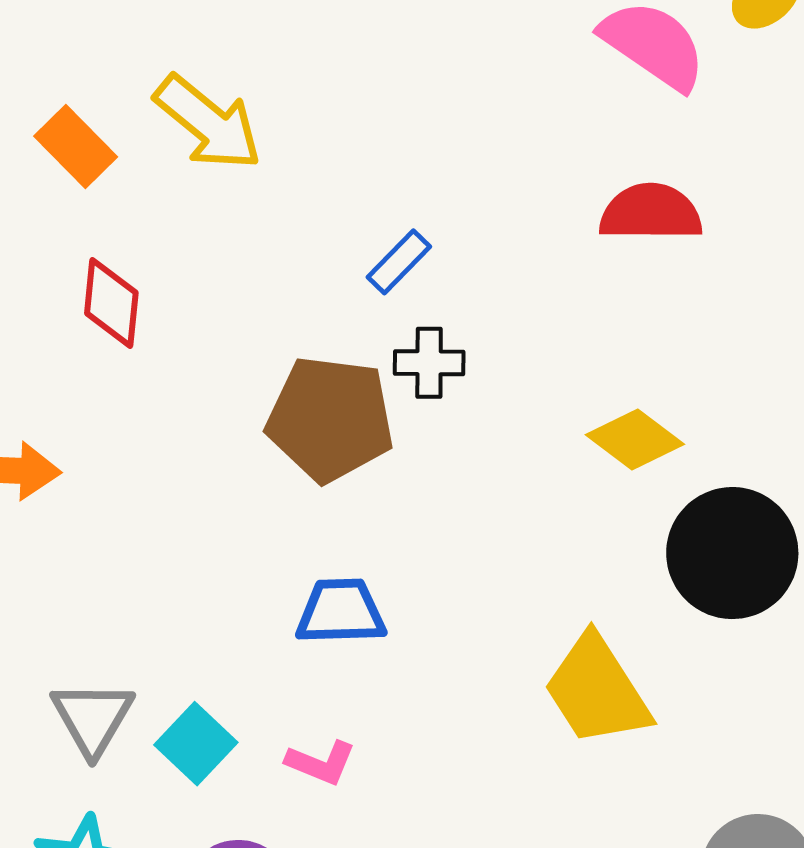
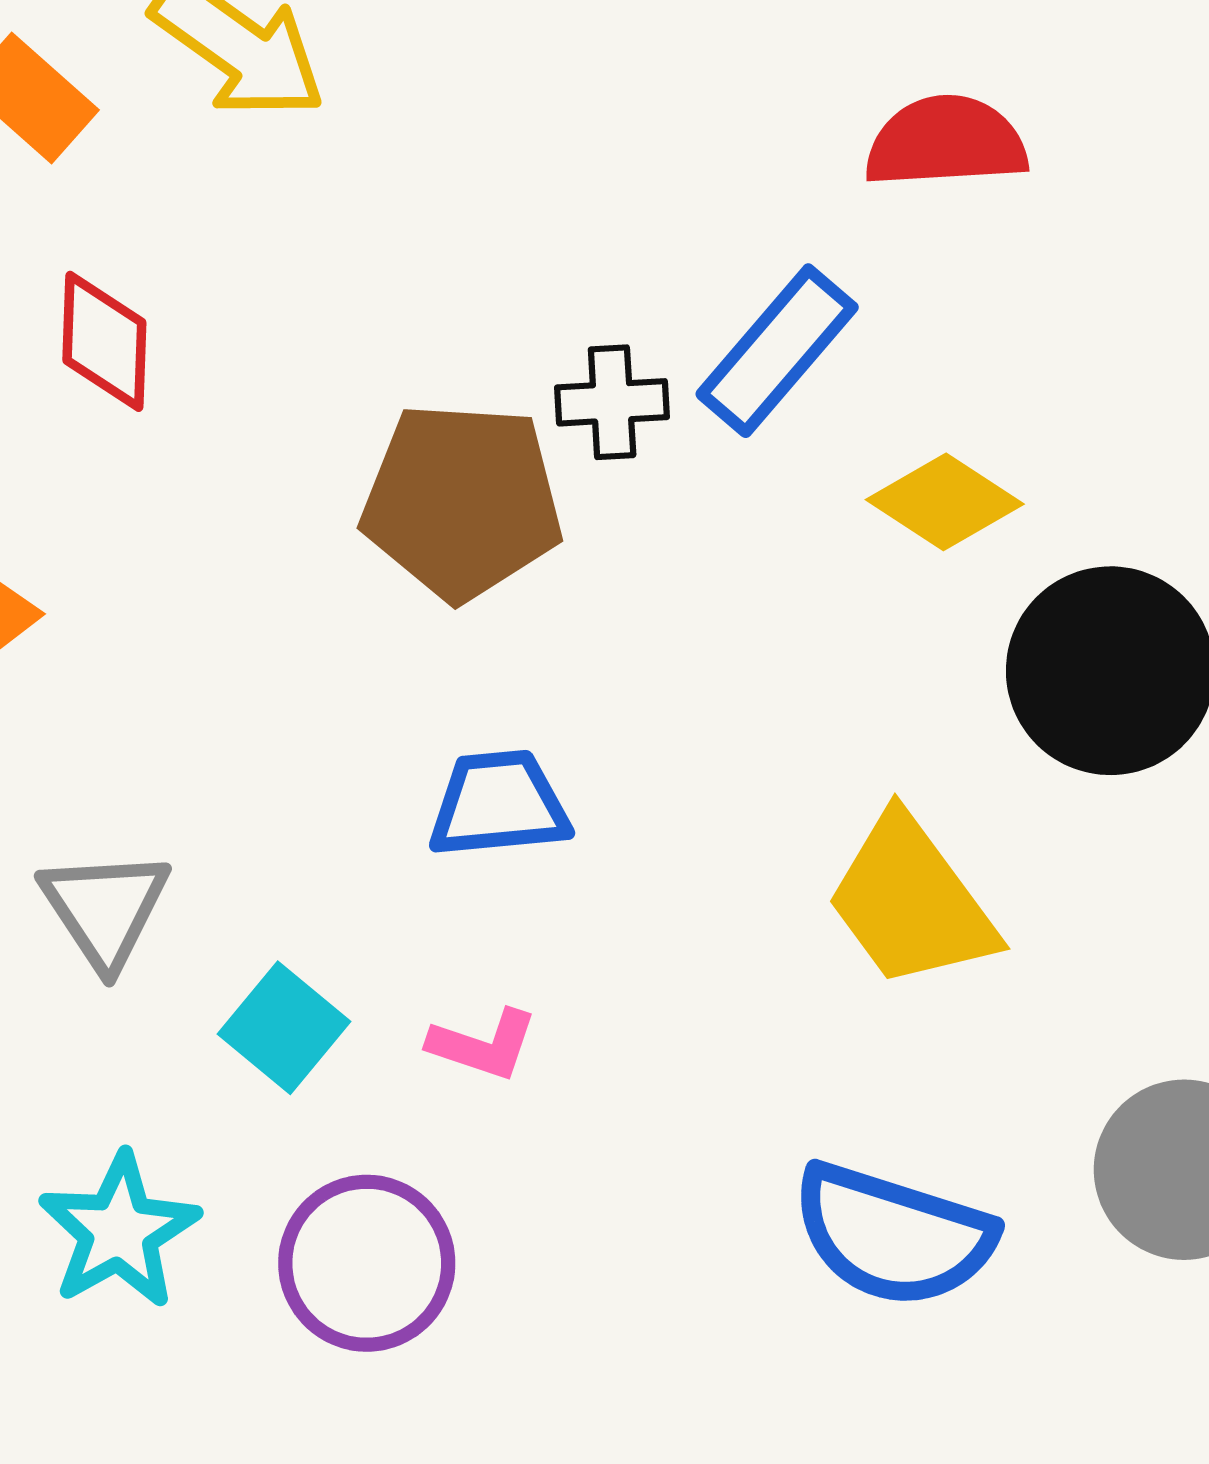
blue rectangle: (399, 262) -> (777, 351), moved, size x1.6
gray triangle: (92, 718) -> (105, 909), moved

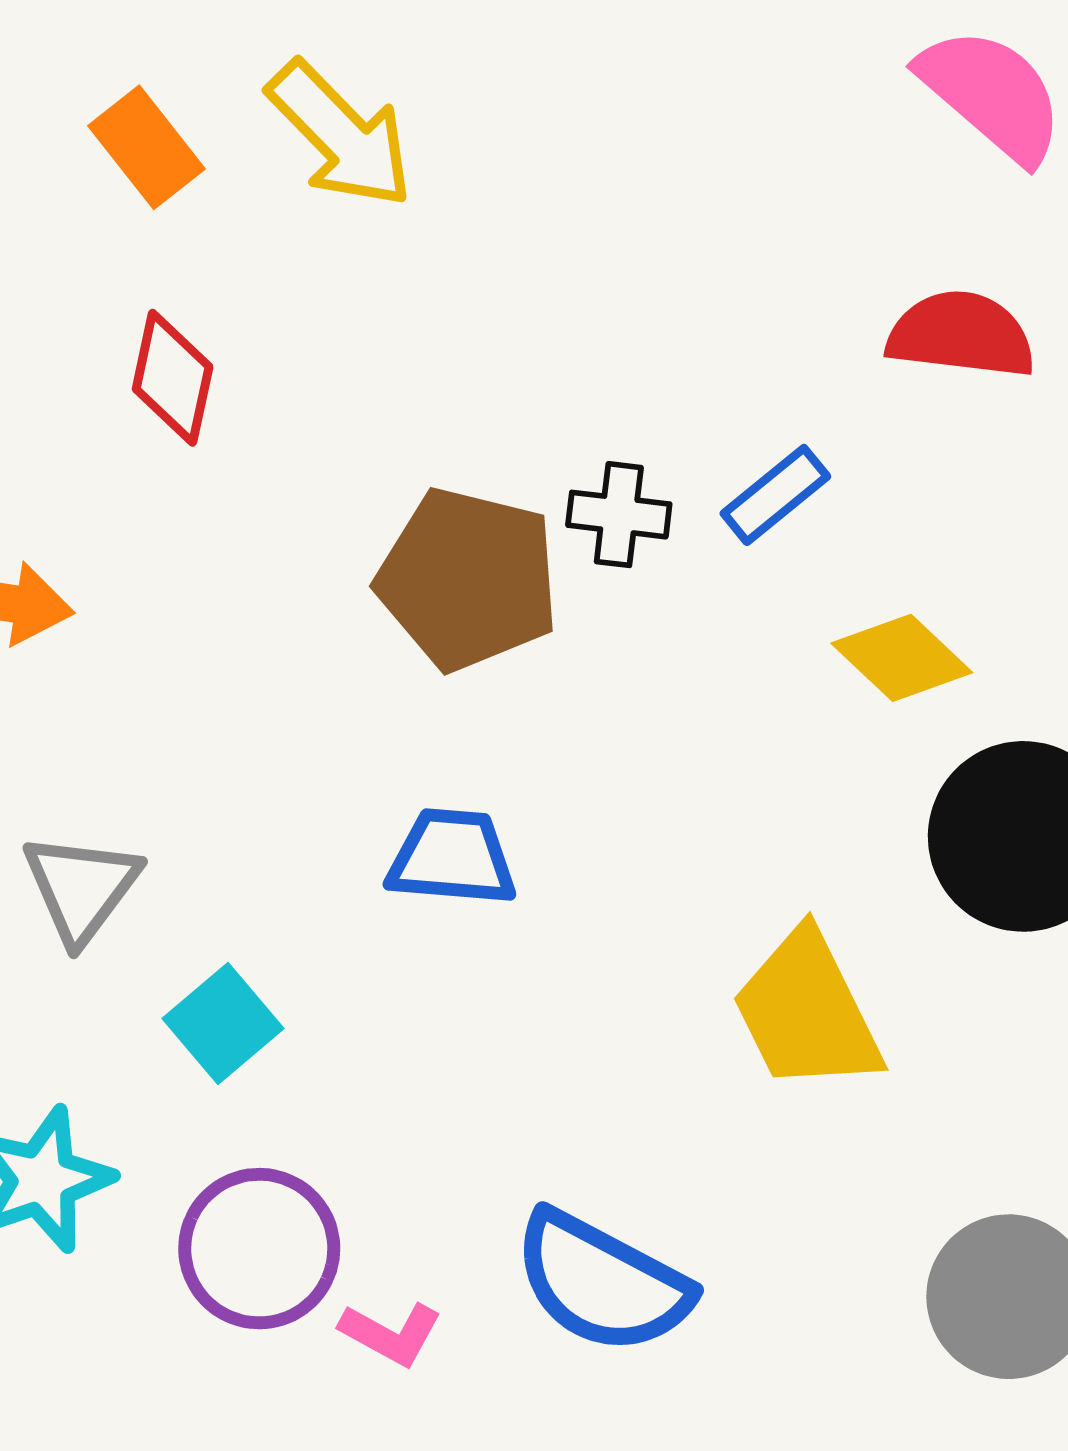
blue rectangle: (777, 351) -> (775, 495), size x0.7
pink L-shape: (483, 1045) -> (391, 1334), moved
blue semicircle: (893, 1235) -> (602, 1282), moved

